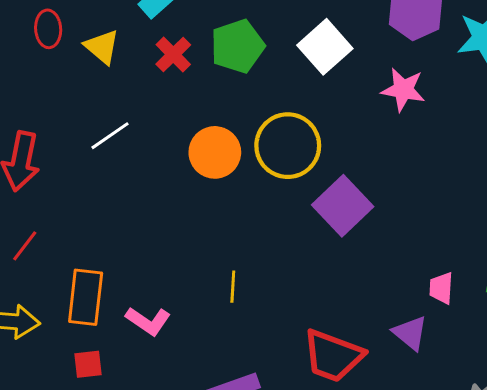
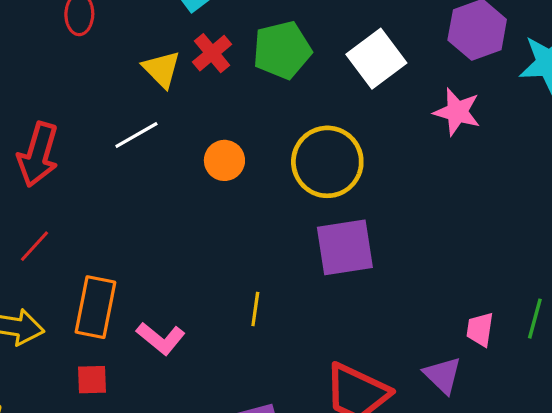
yellow triangle: (102, 47) -> (161, 69), moved
orange circle: (215, 152) -> (224, 160), moved, size x0.7
purple square: (343, 206) -> (345, 247), moved, turned 30

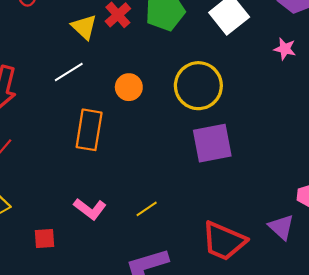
pink star: (457, 112) -> (285, 49), size x0.7
orange rectangle: (95, 307) -> (89, 130), moved
yellow line: (255, 309) -> (147, 209), moved, turned 50

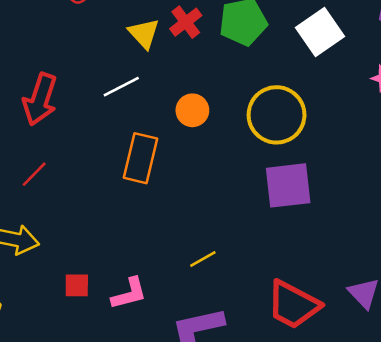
pink L-shape: (90, 209) -> (129, 294), moved, turned -56

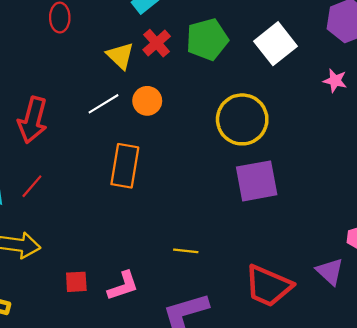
orange circle: (192, 110) -> (147, 101), moved
yellow line: (203, 259) -> (186, 251), turned 40

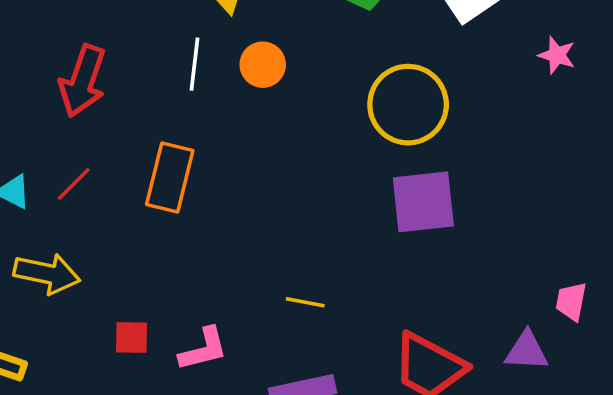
white line: (104, 104) -> (195, 64), turned -56
orange rectangle: (125, 166) -> (170, 177), moved
purple triangle: (330, 271) -> (527, 351), turned -44

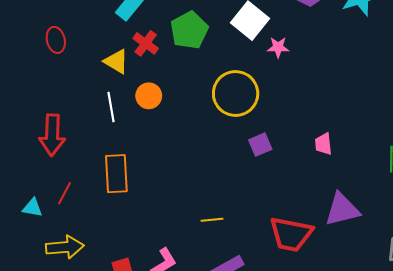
pink star: (557, 55) -> (278, 47), moved
purple square: (423, 202) -> (260, 145), size x0.6
pink trapezoid: (571, 301) -> (323, 144), moved
purple triangle: (527, 351) -> (342, 209), size x1.4

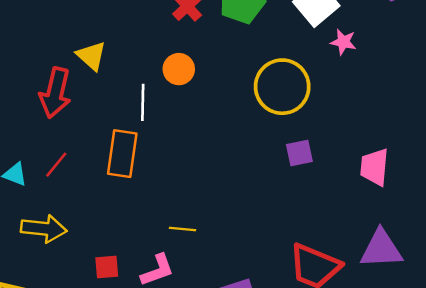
yellow triangle: (116, 62) -> (91, 56), moved
white line: (111, 107) -> (143, 102), moved
pink trapezoid: (323, 144) -> (374, 167), size x1.4
yellow line: (212, 220) -> (183, 229), moved

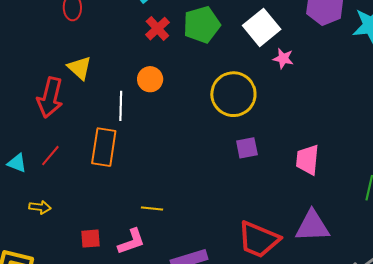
yellow arrow: (44, 229) -> (40, 207), size x0.6

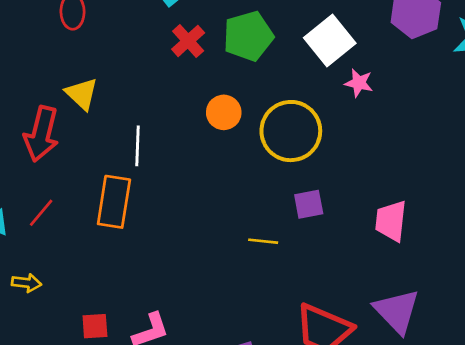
orange circle: (150, 79) -> (224, 112), moved
yellow line: (152, 208) -> (263, 241), moved
purple triangle: (312, 226) -> (397, 311), turned 48

